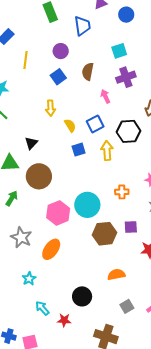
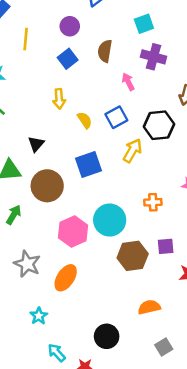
purple cross: (126, 77) -> (153, 57), turned 36
blue square: (79, 150) -> (88, 165), moved, size x1.5
yellow arrow: (107, 151) -> (132, 150), turned 36

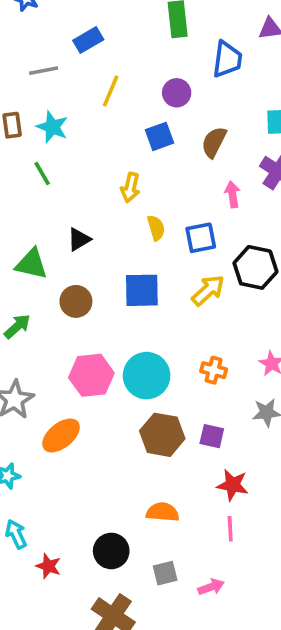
brown circle: (47, 186) -> (76, 301), size x0.7
black circle: (107, 336) -> (111, 551), moved

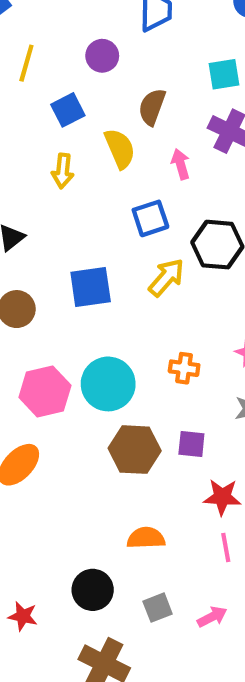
blue square: (160, 136) -> (68, 110), moved
yellow semicircle: (156, 228) -> (120, 149), moved, size x1.4

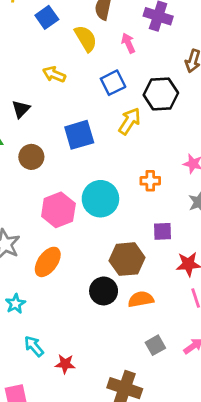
yellow arrow: (63, 171) -> (54, 74), moved, turned 115
brown hexagon: (135, 450) -> (127, 259), moved
black circle: (93, 590) -> (104, 291), moved

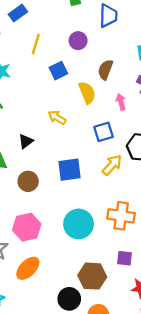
orange cross: (150, 181) -> (121, 216), size x1.6
pink hexagon: (58, 210) -> (27, 227), moved

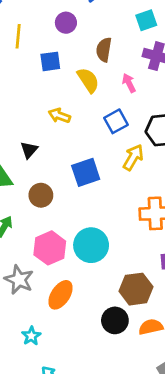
blue square: (58, 71) -> (50, 61), turned 30
cyan circle: (79, 224) -> (91, 245), moved

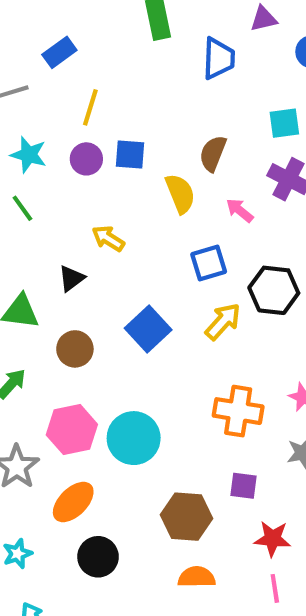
purple circle: (66, 23) -> (86, 159), moved
pink arrow: (129, 83) -> (240, 210), turned -36
yellow arrow: (59, 116) -> (108, 238), moved
blue square: (86, 172) -> (148, 329), turned -36
black circle: (115, 320) -> (98, 557), moved

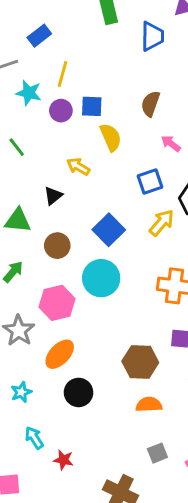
cyan star: (29, 155) -> (29, 93), moved
yellow semicircle: (180, 194) -> (111, 137), moved
cyan circle: (134, 438) -> (101, 278), moved

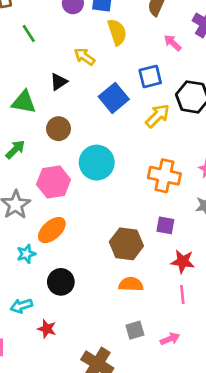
blue square: (109, 230) -> (114, 98), moved
cyan star: (21, 392) -> (26, 254), moved
black circle: (79, 392) -> (61, 282), moved
cyan arrow: (34, 438) -> (21, 306), turned -80

